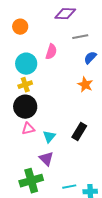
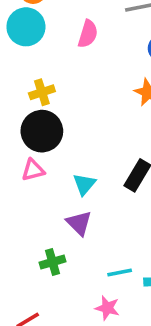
cyan circle: (26, 64) -> (26, 27), moved
pink triangle: (28, 129) -> (33, 170), moved
green cross: (31, 181) -> (52, 262), size x0.6

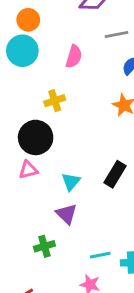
yellow cross: (42, 92) -> (55, 101), moved

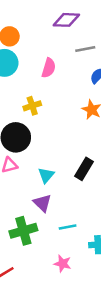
green cross: (44, 246) -> (23, 231), size x1.5
cyan line: (100, 255) -> (68, 227), moved

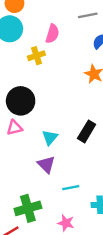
yellow cross: (32, 106) -> (36, 56), moved
green cross: (23, 231) -> (28, 208), moved

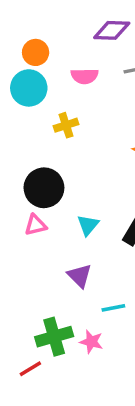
pink semicircle: (52, 34) -> (85, 76), moved, turned 72
cyan triangle: (50, 138) -> (88, 225), moved
pink star: (66, 223) -> (91, 342), moved

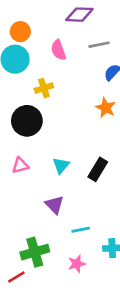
pink semicircle: (85, 76) -> (58, 50), turned 72
black circle: (44, 188) -> (27, 121), moved
pink star: (91, 342) -> (77, 264), moved, turned -30

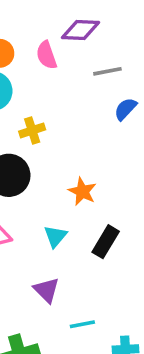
pink semicircle: (58, 50) -> (46, 55), moved
orange star: (106, 108) -> (82, 191), moved

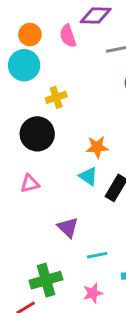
orange star: (82, 191) -> (97, 147), turned -30
cyan triangle: (55, 236) -> (88, 176), moved, turned -36

